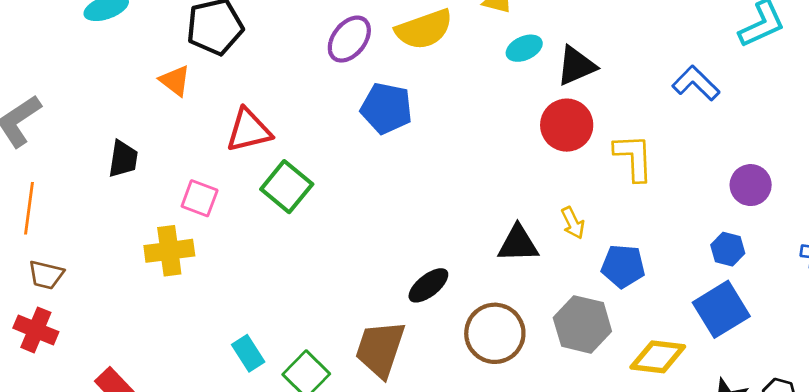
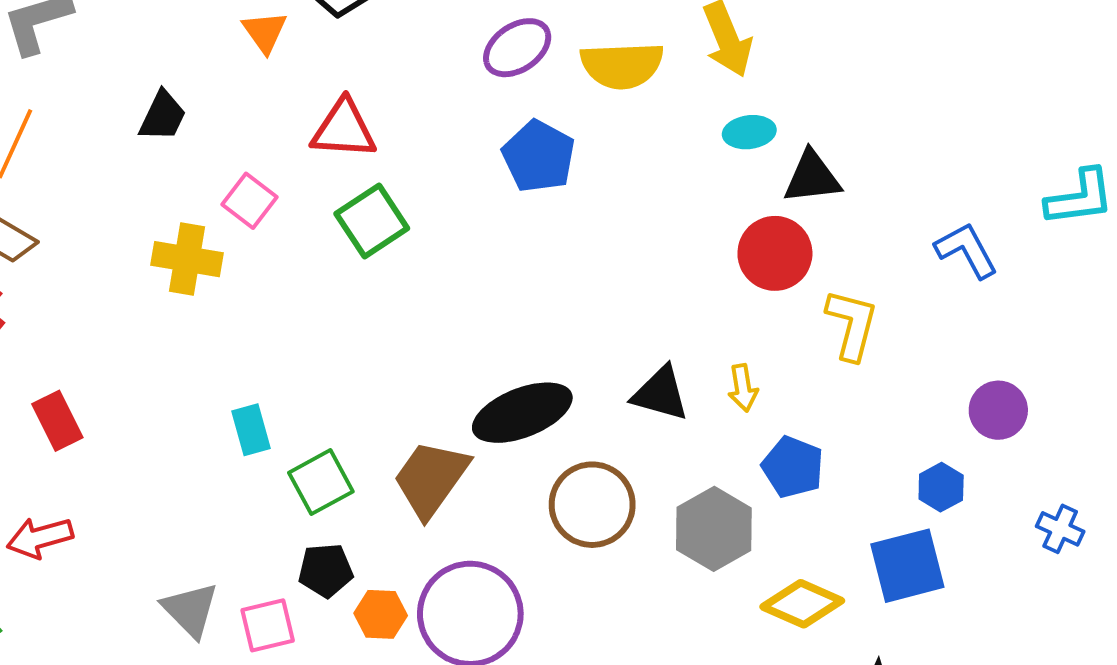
black ellipse: (428, 285) -> (522, 413), size x1.6

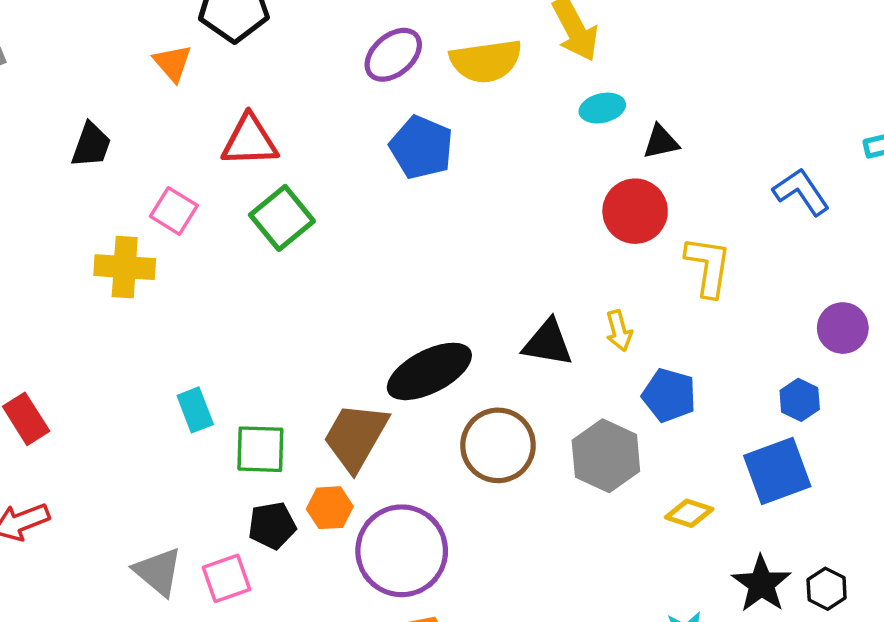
black triangle: (812, 177) -> (661, 142), size x0.7
green square: (321, 482) -> (260, 449), turned 36
yellow diamond: (802, 604) -> (689, 513), size x0.7
orange hexagon: (381, 614) -> (330, 508), moved

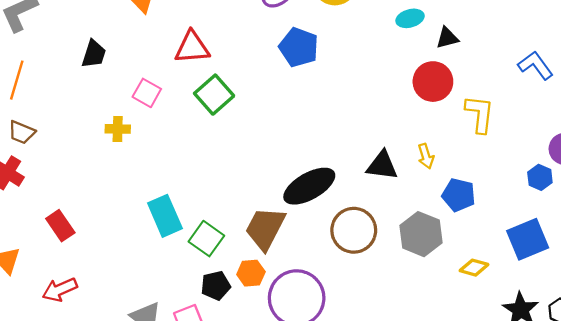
yellow cross: (125, 267) -> (118, 129), size x0.7
blue hexagon: (800, 400) -> (540, 177), moved
cyan rectangle: (195, 410) -> (165, 216), size x1.5
green square: (260, 449) -> (206, 239), turned 36

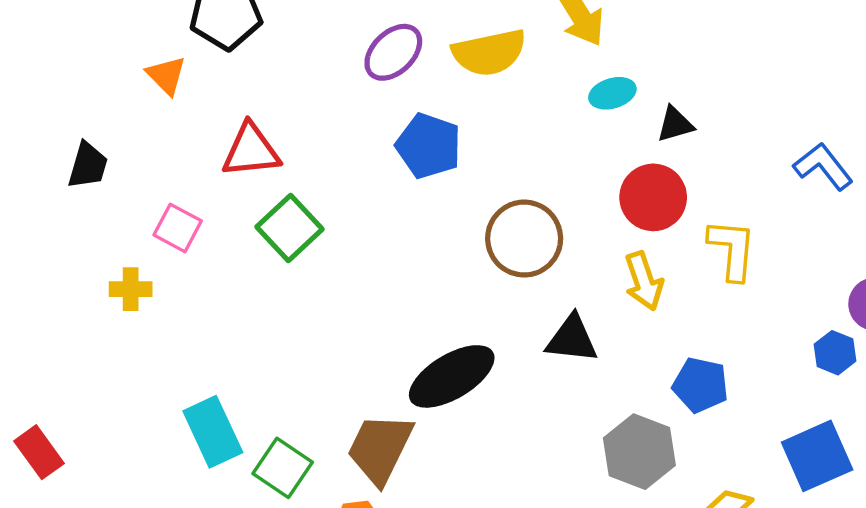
yellow arrow: (426, 156) -> (644, 281), moved, size x1.4
brown circle: (354, 230) -> (524, 239), moved

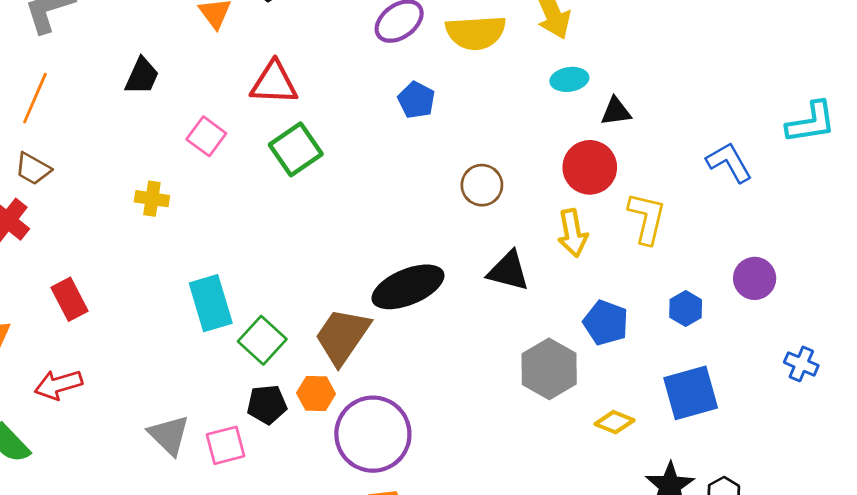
blue pentagon: (429, 146) -> (416, 100), size x0.7
brown circle: (524, 239) -> (482, 185), size x0.7
yellow cross: (131, 289) -> (152, 199), moved
blue hexagon: (835, 353) -> (686, 308), moved

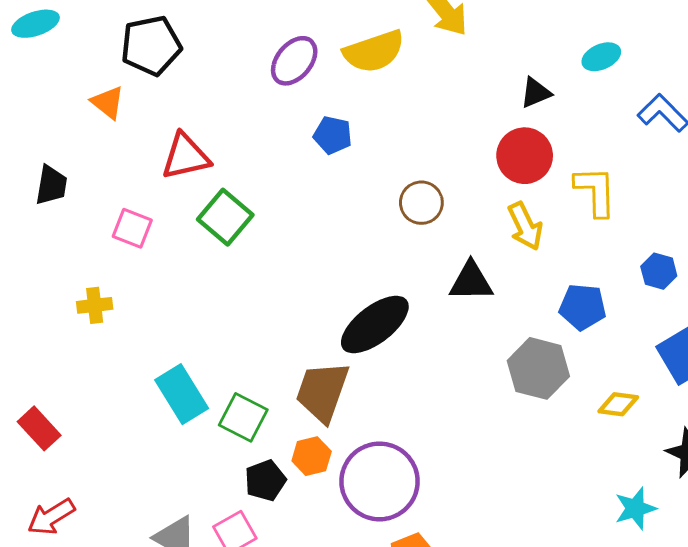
cyan ellipse: (569, 79) -> (601, 57), moved

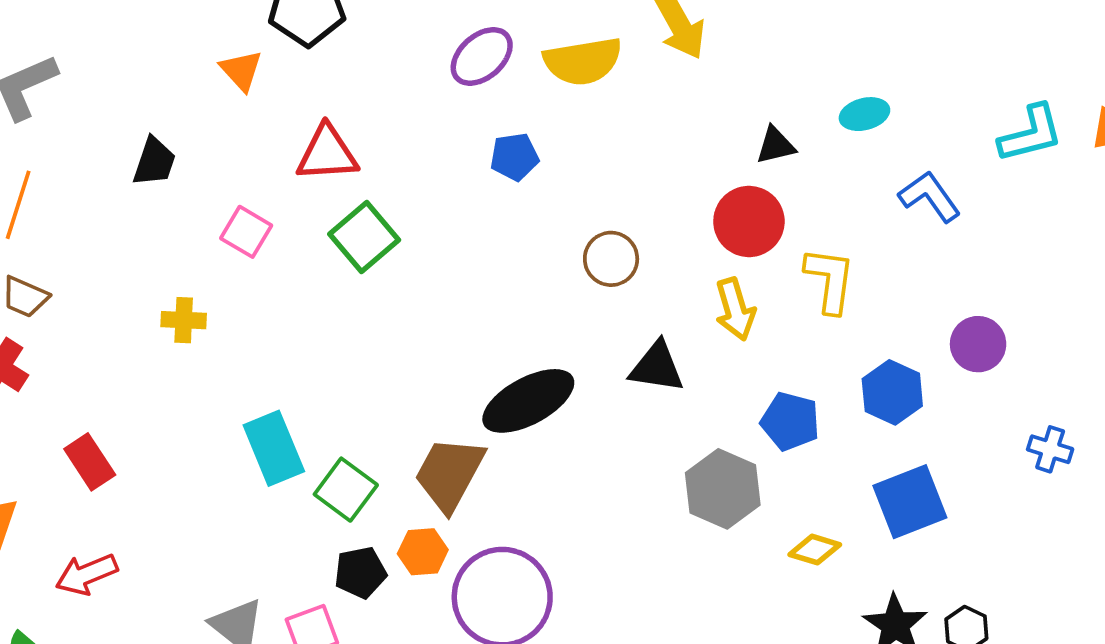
blue pentagon: (333, 135) -> (514, 157), turned -30
blue hexagon: (659, 271) -> (892, 392), size x1.4

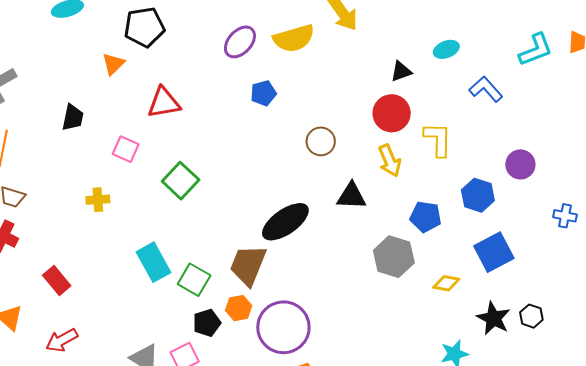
orange triangle: (241, 70) -> (113, 64), turned 35
green square: (364, 237) -> (181, 181), moved

